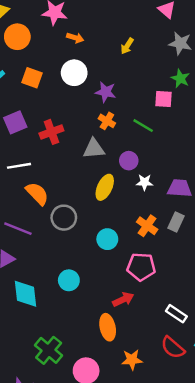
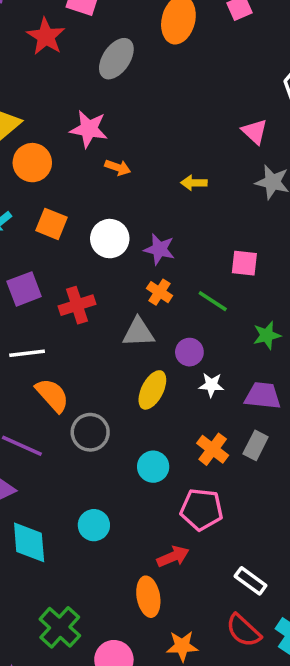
yellow arrow: (127, 46) -> (194, 183), turned 56
white circle: (74, 73) -> (110, 239), moved
green star: (180, 78) -> (267, 335), moved, turned 30

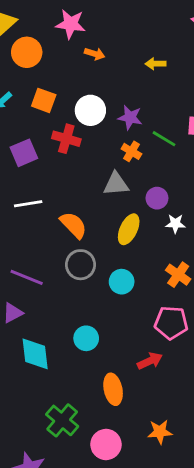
green line: (213, 301) -> (164, 139), moved
red cross: (77, 305) -> (66, 139), moved, turned 36
orange semicircle: (52, 395) -> (73, 225), moved
cyan circle: (153, 467) -> (122, 282), moved
orange ellipse: (148, 597) -> (113, 389), moved

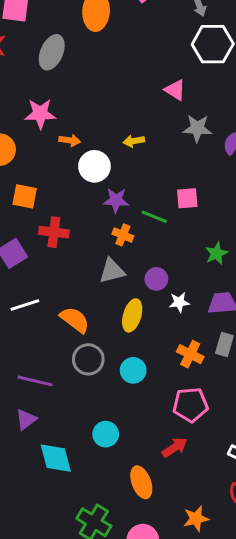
white circle: (90, 110) -> (94, 166), moved

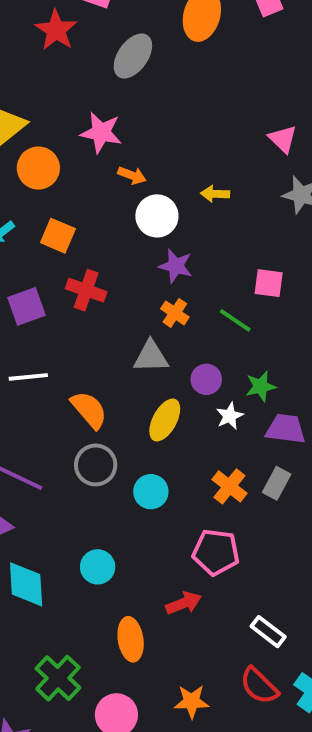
green line: (154, 217) -> (235, 320), moved
green star: (216, 253) -> (261, 386), moved
white star: (179, 302) -> (230, 416), turned -30

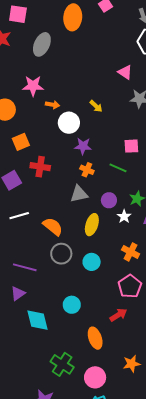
yellow arrow: (215, 194) -> (96, 106), turned -128
orange square: (58, 236) -> (21, 142), turned -36
pink pentagon: (216, 552) -> (130, 286), turned -30

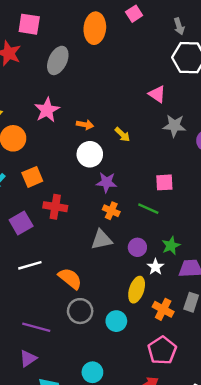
pink star: (33, 86) -> (47, 110), turned -30
orange arrow: (53, 105) -> (85, 125), moved
yellow ellipse: (92, 225) -> (137, 290), moved

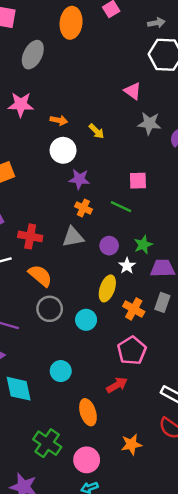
gray arrow: (179, 26) -> (156, 23), turned -84
pink star: (47, 110) -> (21, 105), turned 30
red cross: (55, 207) -> (30, 236), moved

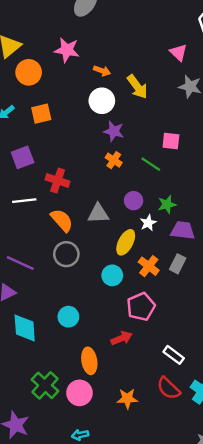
yellow arrow: (96, 131) -> (137, 87), size x1.5
gray triangle: (73, 237) -> (98, 213), moved
cyan circle: (86, 320) -> (112, 275), moved
pink circle: (87, 460) -> (79, 393), moved

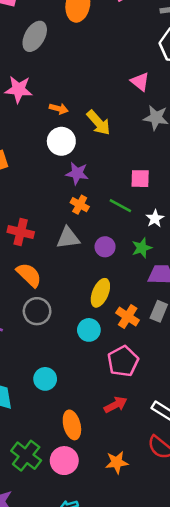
gray triangle: (98, 213) -> (68, 238), moved
white star: (148, 223) -> (155, 219), moved
red arrow: (122, 338) -> (116, 405), moved

